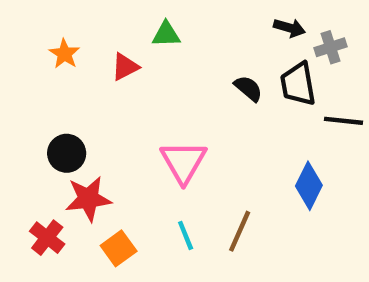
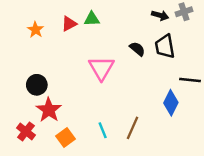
gray cross: (331, 47) -> (184, 12), moved
red triangle: (125, 67) -> (69, 24), moved
black line: (343, 121) -> (190, 80), moved
pink triangle: (183, 162) -> (101, 68), moved
red star: (88, 199) -> (49, 110), turned -30

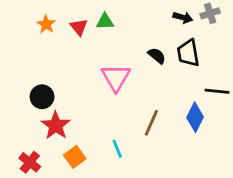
red triangle: (69, 24) -> (79, 27), turned -42
orange star: (36, 30) -> (46, 24), moved
brown line: (133, 128) -> (151, 123), moved
red cross: (26, 131) -> (30, 162), moved

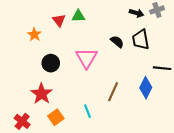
orange star: (46, 24) -> (34, 34), moved
black circle: (42, 97) -> (51, 63), moved

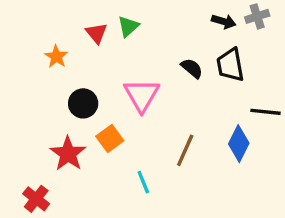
green triangle: (78, 16) -> (128, 26), turned -40
orange square: (56, 117) -> (110, 139), moved

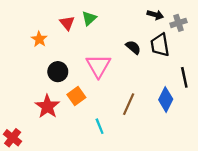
gray cross: (257, 16) -> (178, 23), moved
black line: (266, 112) -> (184, 77), turned 72
red cross: (36, 199) -> (13, 138), moved

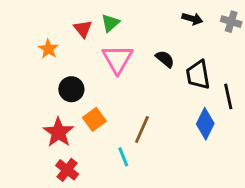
gray cross: (178, 23) -> (231, 22), moved, turned 35
black trapezoid: (160, 45) -> (198, 75), moved
pink triangle: (98, 66) -> (117, 59), moved
brown line: (129, 104) -> (142, 130), moved
red cross: (13, 138) -> (67, 170), moved

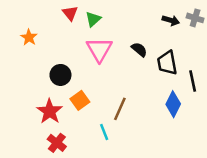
black arrow: (192, 19) -> (171, 20), moved
red triangle: (83, 29) -> (70, 13), moved
orange star: (48, 49) -> (29, 37), moved

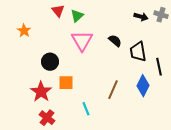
orange square: (80, 100) -> (66, 83), turned 35
brown line: (120, 109) -> (113, 90), moved

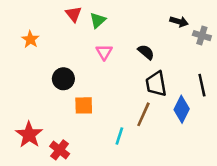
gray cross: (161, 15) -> (202, 36), moved
pink triangle: (82, 41) -> (104, 52), size x0.6
black trapezoid: (138, 52) -> (156, 84), moved
red star: (41, 92) -> (29, 135), moved
cyan line: (86, 109) -> (119, 136), moved, turned 40

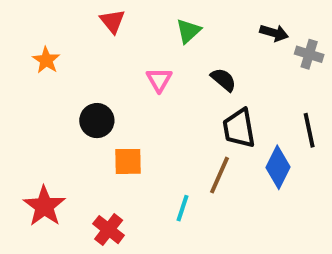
green triangle: (98, 20) -> (188, 31), moved
red cross: (60, 150) -> (109, 230), moved

